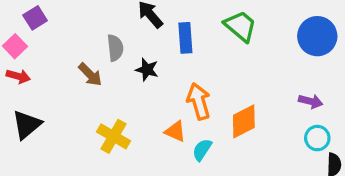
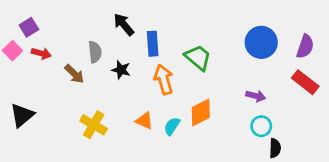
green trapezoid: (240, 26) -> (198, 57), moved
red arrow: (18, 76) -> (41, 53), moved
orange arrow: (199, 101) -> (164, 79), moved
cyan semicircle: (202, 150) -> (172, 126), moved

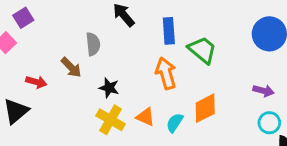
blue rectangle: (153, 44) -> (169, 31), moved
red arrow: (41, 53) -> (36, 82), moved
black star: (121, 70) -> (109, 88), moved
yellow cross: (94, 125) -> (111, 120), moved

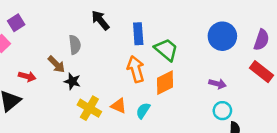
black star: (109, 88) -> (72, 81), moved
orange diamond: (205, 108) -> (165, 83), moved

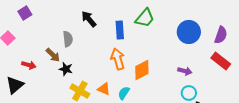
purple square: (16, 23) -> (25, 13), moved
green trapezoid: (166, 50) -> (145, 18), moved, turned 90

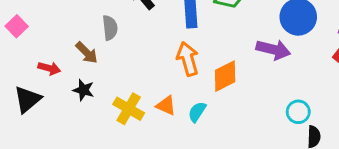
black star: (66, 69) -> (83, 90), moved
purple arrow: (185, 71) -> (273, 50), moved, size x1.5

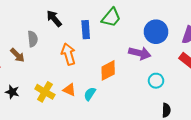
orange arrow: (188, 59) -> (68, 54), moved
black star: (83, 90) -> (12, 92), moved
cyan circle: (298, 112) -> (156, 81), moved

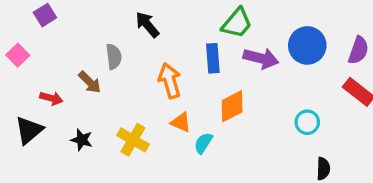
blue rectangle: (86, 30) -> (213, 58), moved
purple arrow: (140, 53) -> (261, 58), moved
orange triangle: (69, 90) -> (181, 122), moved

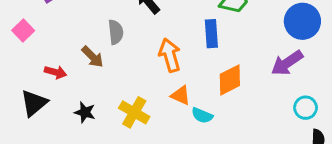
purple arrow: (261, 58) -> (287, 63), moved, turned 132
cyan circle: (307, 122) -> (306, 108), moved
cyan semicircle: (203, 143) -> (202, 115), turned -100

